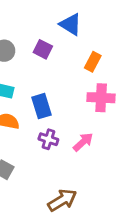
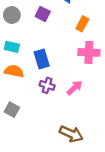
brown arrow: (62, 200) -> (71, 134), moved, turned 55

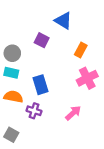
gray circle: (12, 15) -> (12, 53), moved
pink cross: (89, 52) -> (87, 78), turned -30
purple cross: (47, 85) -> (34, 111), moved

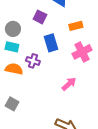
orange rectangle: (81, 50) -> (76, 26), turned 48
blue rectangle: (41, 85) -> (51, 43), moved
purple cross: (34, 111) -> (33, 61), moved

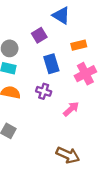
purple square: (40, 17) -> (39, 35), turned 32
purple cross: (33, 61) -> (44, 91), moved

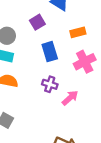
purple cross: (44, 91) -> (50, 84), moved

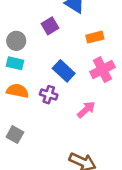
blue rectangle: (50, 52) -> (64, 71), moved, turned -30
purple cross: (50, 84) -> (49, 95), moved

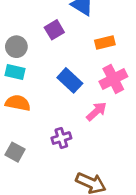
purple cross: (49, 95) -> (61, 138), moved, turned -35
pink arrow: (86, 110) -> (96, 111), moved

